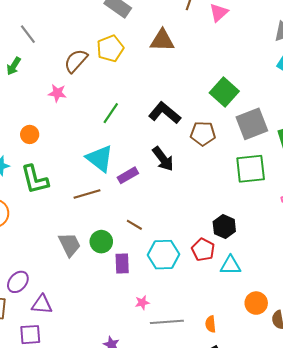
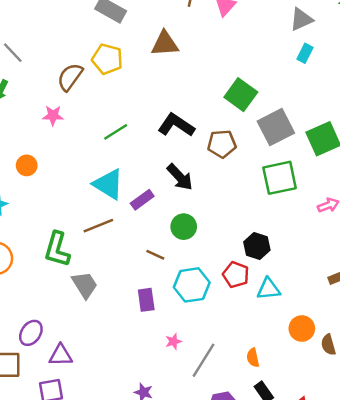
yellow pentagon: (110, 49) -> (107, 59), turned -30
green line: (111, 113) -> (116, 132), turned 30
green L-shape: (35, 179) -> (57, 249), moved, turned 36
green circle: (101, 242) -> (184, 227), moved
gray line: (167, 322) -> (203, 360), turned -48

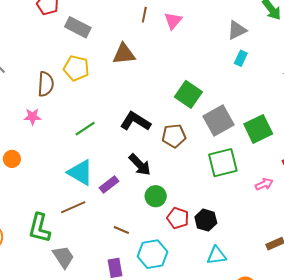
brown semicircle: (70, 77) -> (46, 84), turned 150
green circle: (184, 227) -> (156, 196), moved
red pentagon: (236, 275) -> (178, 218), moved

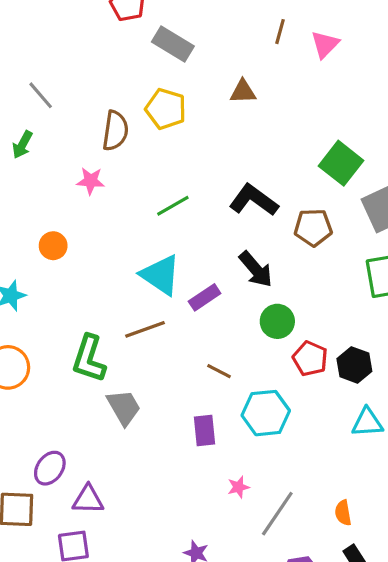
brown triangle: (124, 54) -> (243, 92), size x0.7

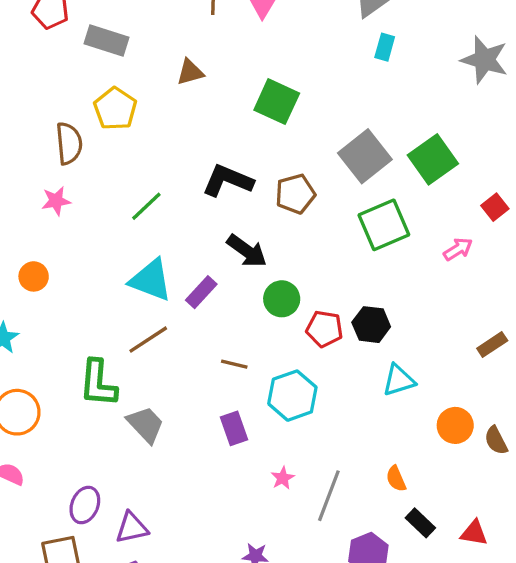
yellow pentagon: (166, 109) -> (115, 109), turned 30
green square: (341, 163) -> (277, 102), moved

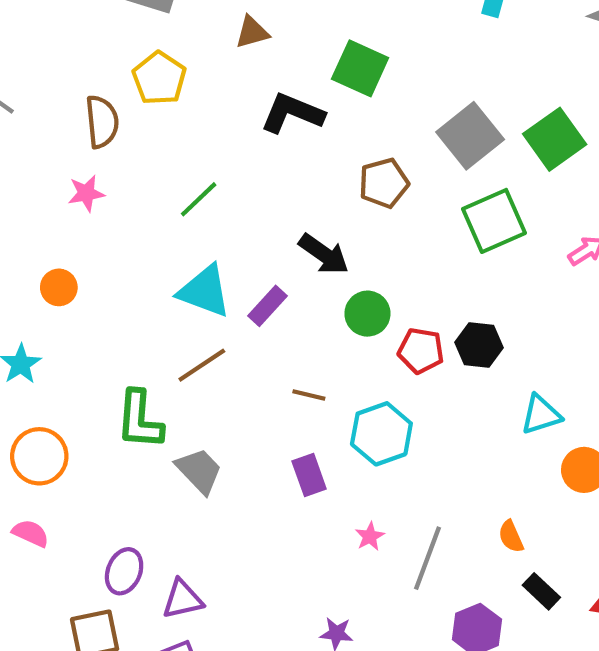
black L-shape: (228, 181) -> (292, 113), moved
cyan triangle: (399, 380) -> (541, 415), moved

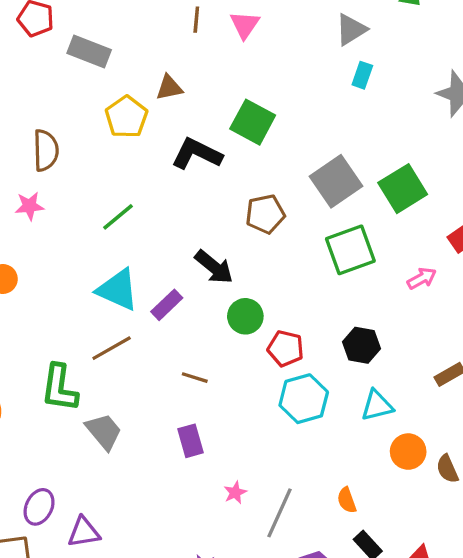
yellow pentagon: (159, 78) -> (126, 117), moved
black hexagon: (479, 345) -> (361, 345), moved
cyan hexagon: (381, 434) -> (304, 399), moved

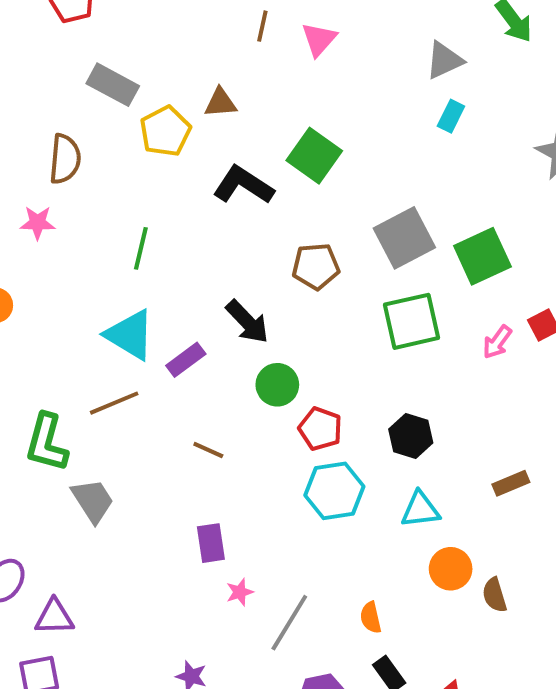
gray rectangle: (89, 51) -> (113, 85), moved
green line: (118, 217) -> (141, 248), turned -44
pink arrow: (422, 278) -> (497, 342), moved, turned 148
purple rectangle: (190, 441) -> (211, 543), moved

